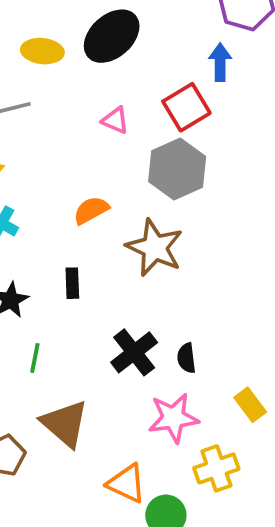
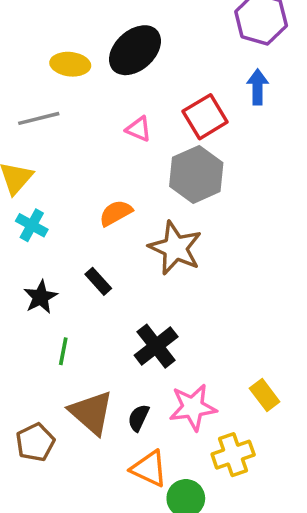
blue arrow: (220, 62) -> (258, 87), moved
black rectangle: (72, 283) -> (98, 281), turned -40
black semicircle: (186, 358) -> (139, 418), moved, turned 32

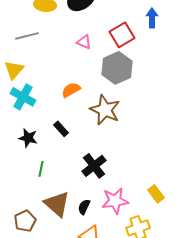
cyan cross: (32, 225) -> (23, 97), size x1.4
black star: (40, 297) -> (28, 138), turned -30

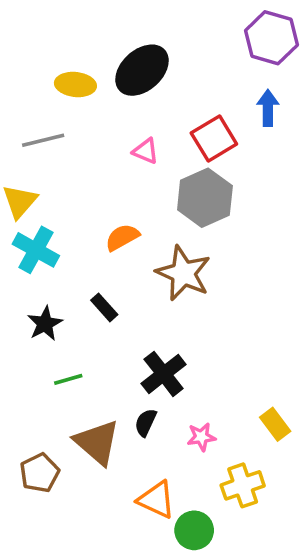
black star: (28, 138) -> (45, 324), turned 30
green line: (41, 169) -> (68, 379), turned 63
pink star: (115, 201) -> (201, 437), size x0.6
black semicircle: (84, 207) -> (146, 422), moved

